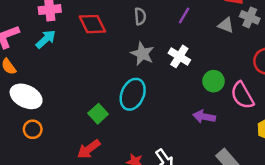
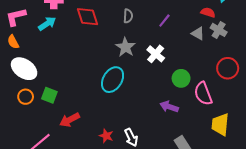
green square: (98, 114) -> (49, 95), moved, turned -35

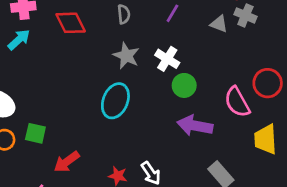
red circle: (228, 68) -> (268, 83), moved
green circle: (181, 78) -> (184, 85), moved
purple arrow: (169, 107) -> (195, 126), size x1.4

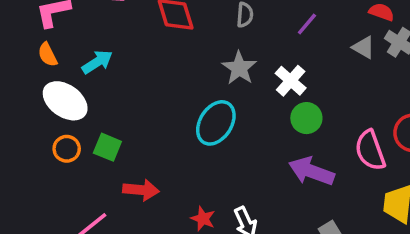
cyan arrow: (19, 40) -> (97, 62), moved
red arrow: (67, 162) -> (141, 190), turned -148

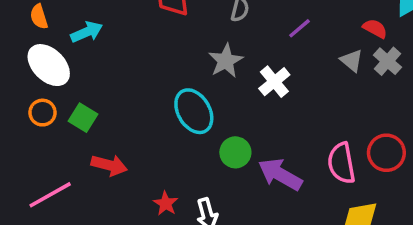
green circle: (306, 118) -> (235, 152), moved
cyan ellipse: (216, 123) -> (194, 111), turned -72

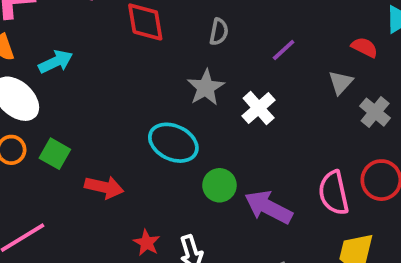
gray triangle: (352, 61) -> (341, 83), turned 35
gray cross: (388, 61) -> (375, 112), moved
cyan ellipse: (194, 111) -> (173, 143), turned -33
red arrow: (109, 165) -> (104, 187), moved

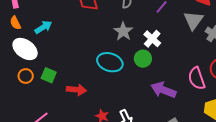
gray triangle: (341, 83) -> (193, 20), size x1.5
green circle: (219, 185) -> (143, 59), moved

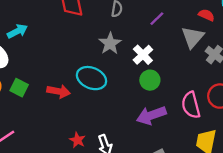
green circle: (143, 59) -> (150, 80), moved
red arrow: (76, 90) -> (59, 91), moved
purple arrow: (163, 90) -> (151, 115), turned -45

